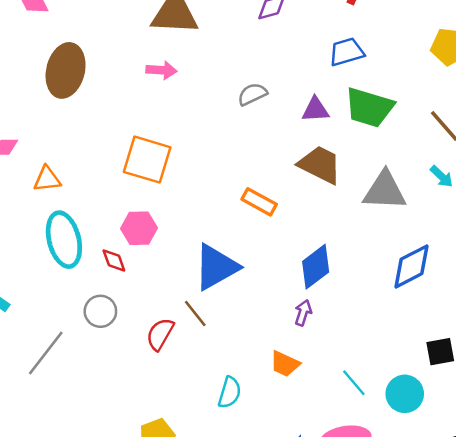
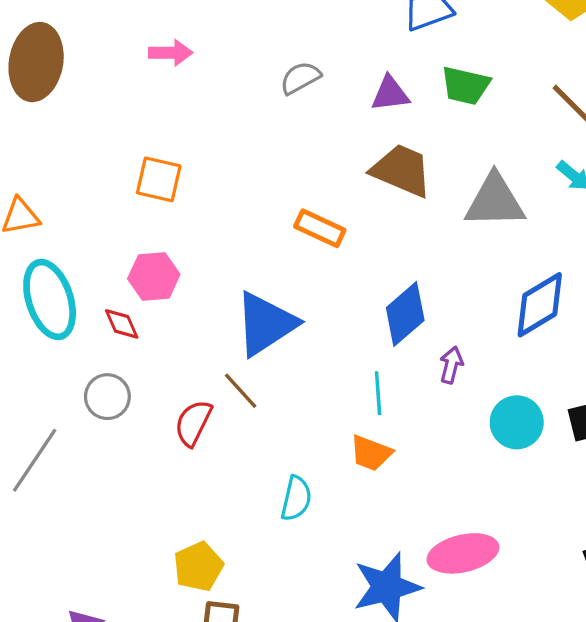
green trapezoid: (369, 107) -> (465, 86), size x0.7
orange square: (147, 160) -> (159, 179), size x0.7
purple arrow: (303, 313) -> (451, 365), moved
cyan line: (354, 383) -> (378, 393), moved, turned 40
cyan circle: (405, 394) -> (517, 422), moved

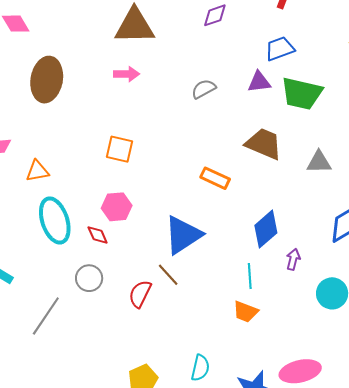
green trapezoid: (465, 86) -> (302, 94), size x1.4
purple triangle: (390, 94) -> (259, 82), moved
gray triangle: (495, 201) -> (319, 162), size x0.7
cyan semicircle: (296, 498) -> (200, 368), moved

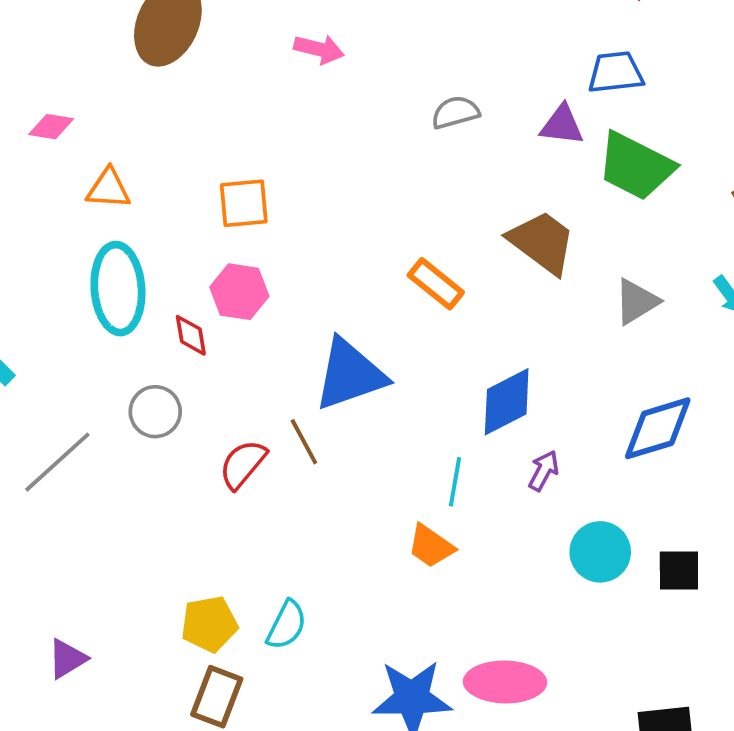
orange square: (120, 149) -> (244, 203), moved, turned -32
gray triangle: (319, 162) -> (636, 302), turned -44
cyan semicircle: (200, 368) -> (287, 625), moved

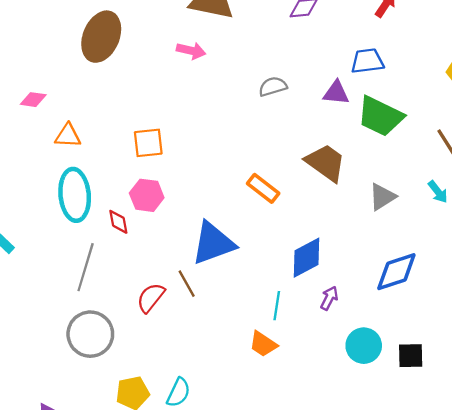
gray circle: (155, 412) -> (90, 334), moved, size x1.5
gray line: (57, 462) -> (86, 267), moved, turned -30

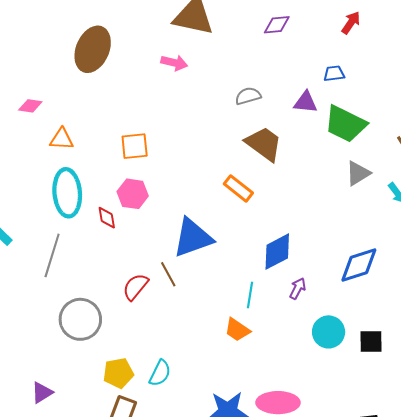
blue trapezoid: (367, 61) -> (334, 74), size x0.7
brown trapezoid: (326, 163) -> (264, 144), moved
gray triangle: (382, 197) -> (358, 173), moved
gray line: (86, 267) -> (52, 255), moved

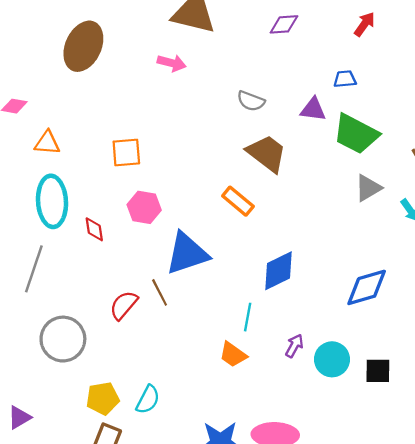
gray semicircle: (248, 96) -> (251, 101), turned -145
pink hexagon: (133, 194) -> (144, 207), moved
purple arrow: (298, 288) -> (294, 346), moved

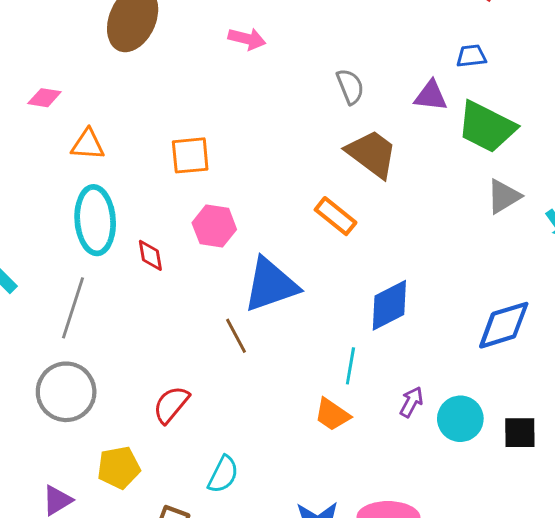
gray semicircle: (251, 101) -> (350, 86), turned -132
red semicircle: (124, 305) -> (171, 405), moved
gray circle: (63, 339) -> (66, 392), moved
yellow pentagon: (103, 398) -> (119, 468), moved

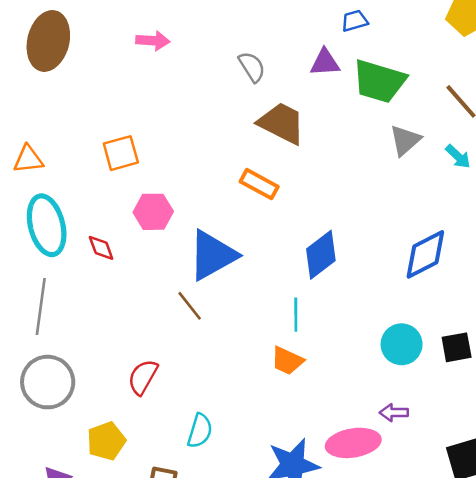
purple arrow: (411, 402) -> (394, 413), moved, turned -108

